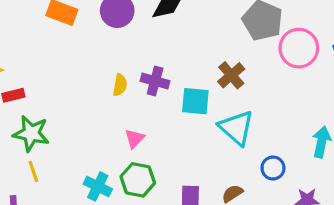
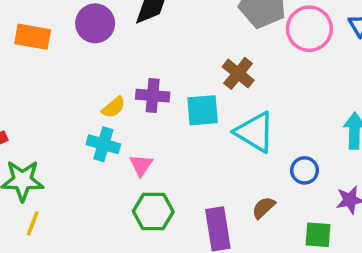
yellow semicircle: (120, 85) -> (114, 107), turned 50
yellow line: (33, 171) -> (33, 223), turned 50
cyan cross: (98, 186) -> (103, 144), moved

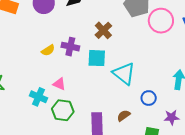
brown cross: (238, 73) -> (103, 30), moved
cyan cross: (103, 144) -> (38, 97), moved
pink triangle: (141, 165) -> (59, 84), turned -48

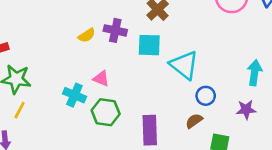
blue circle: (149, 98) -> (206, 96), moved
brown semicircle: (124, 116) -> (194, 121), moved
purple star: (172, 117) -> (246, 110), moved

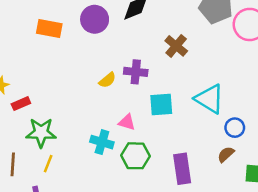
cyan square: (149, 45) -> (161, 104), moved

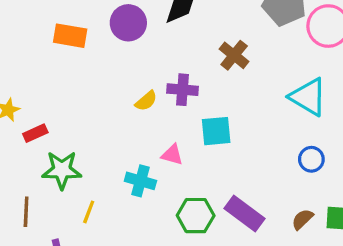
cyan triangle: (209, 99) -> (308, 97), moved
brown semicircle: (226, 154) -> (302, 219), moved
green hexagon: (135, 156) -> (196, 216), moved
yellow line: (48, 164) -> (89, 212), moved
purple rectangle: (182, 169) -> (244, 213), turned -44

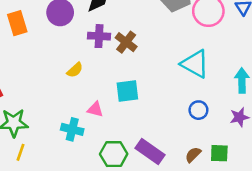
orange rectangle: (70, 36) -> (17, 23), turned 65
brown cross: (234, 55) -> (126, 42), moved
purple cross: (183, 90) -> (99, 36), moved
yellow line: (89, 212) -> (21, 152), moved

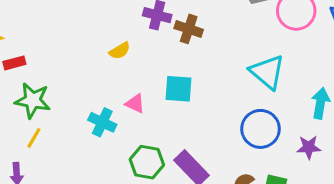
brown cross: (126, 42) -> (189, 29), turned -30
blue circle: (198, 110) -> (261, 129), size x1.6

